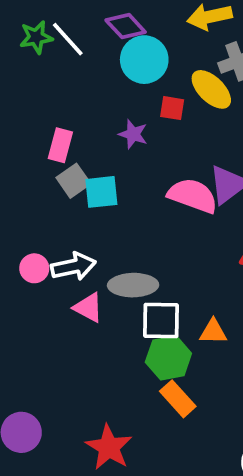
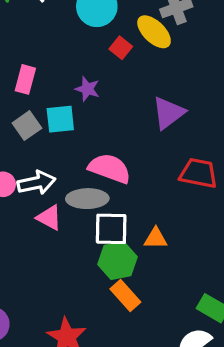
red square: (172, 108) -> (121, 48), turned 30
purple star: (133, 134) -> (87, 89), moved
gray square: (73, 181) -> (27, 126), moved
pink semicircle: (193, 196) -> (110, 168), moved

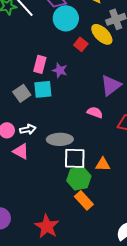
pink rectangle: (25, 79) -> (40, 64), moved
pink semicircle: (110, 168) -> (95, 112), moved, size x0.6
white arrow: (36, 183) -> (28, 129), size x0.7
pink triangle: (49, 218) -> (21, 151), moved

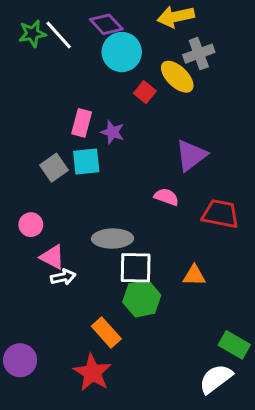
white arrow: (28, 129) -> (63, 277), moved
orange triangle: (103, 164) -> (194, 275), moved
orange rectangle: (84, 200) -> (106, 333), moved

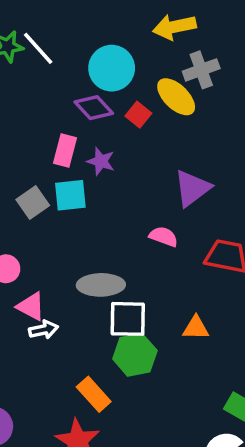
purple diamond: (106, 24) -> (94, 108), moved

